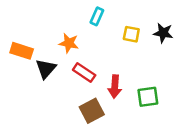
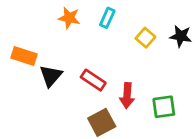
yellow square: (131, 34) -> (145, 38), turned 30
orange star: (69, 43) -> (69, 18), moved

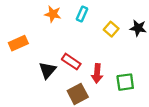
orange rectangle: (24, 56) -> (18, 43), turned -42
black triangle: (51, 76) -> (47, 70), moved

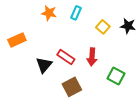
red arrow: (97, 73) -> (92, 57), moved
green square: (125, 82) -> (116, 76), turned 36

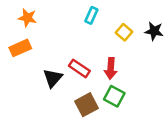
orange star: (49, 13) -> (27, 18), moved
green square: (116, 76) -> (114, 96), moved

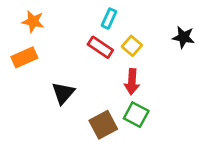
yellow square: (124, 32) -> (132, 46), moved
red rectangle: (79, 68) -> (100, 47), moved

